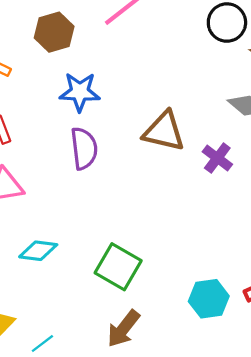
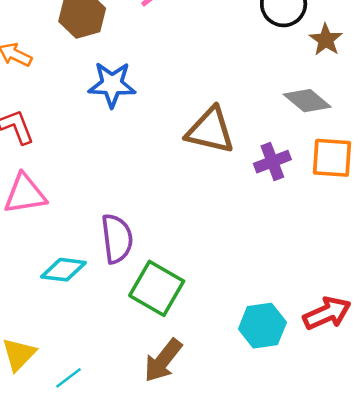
purple semicircle: (84, 148) -> (117, 239), moved
purple cross: (217, 158) -> (272, 162), turned 32

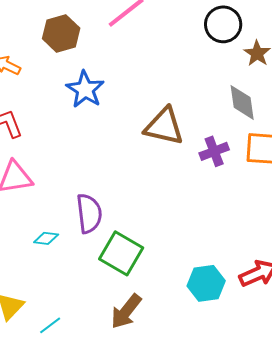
blue star: (112, 84) -> (85, 89), turned 30
gray diamond: (307, 101) -> (242, 102), turned 42
cyan diamond: (63, 270) -> (46, 238), size x0.7

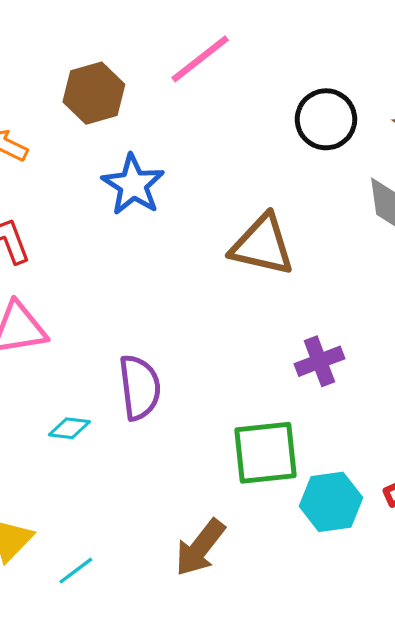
black circle: (223, 24) -> (326, 119), moved
purple cross: (214, 151) -> (319, 361), moved
green square: (121, 253) -> (266, 453), moved, turned -36

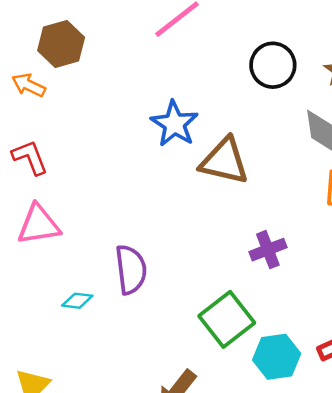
brown hexagon: (94, 93) -> (61, 44), moved
blue star: (133, 185) -> (174, 124), moved
green square: (266, 453) -> (227, 319), turned -32

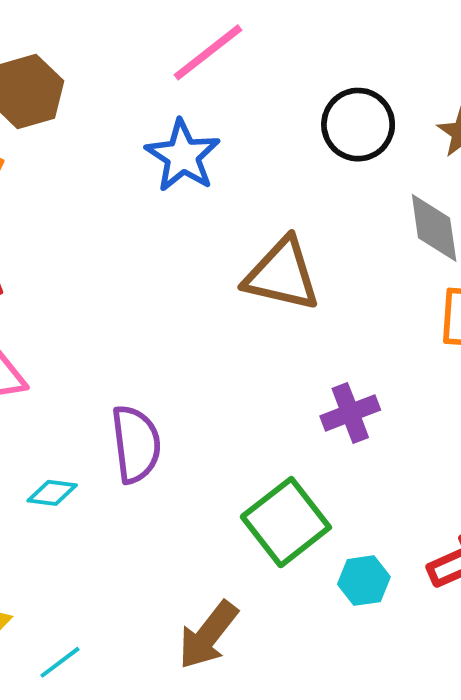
blue star: (174, 124) -> (183, 156), moved
cyan hexagon: (277, 357) -> (364, 581), size x0.7

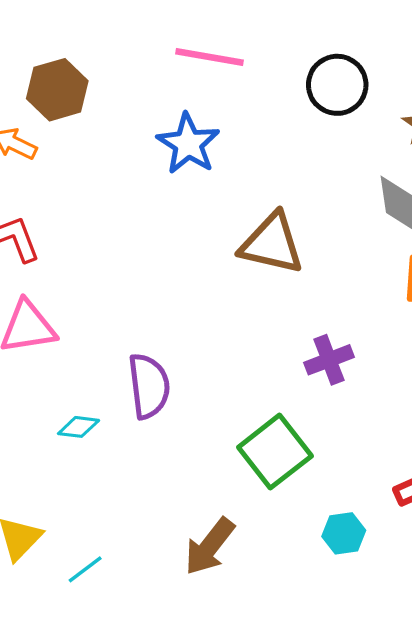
pink line: (208, 52) -> (210, 57), turned 48
black circle: (358, 125) -> (337, 85), moved
cyan hexagon: (364, 581) -> (344, 533), moved

